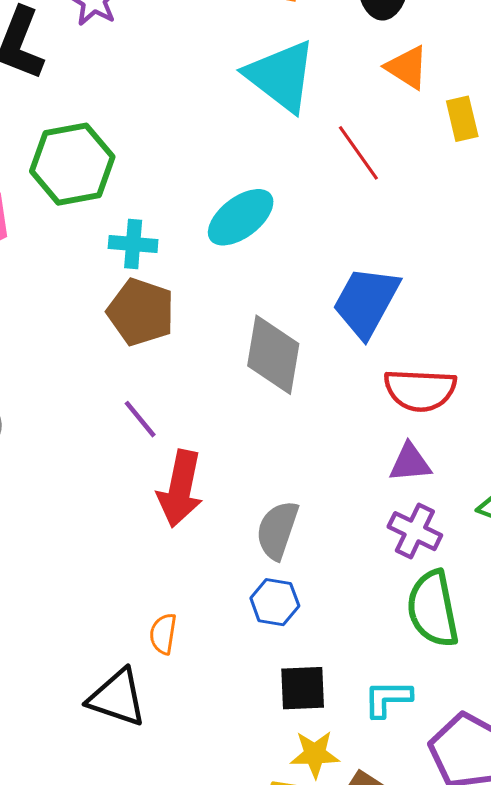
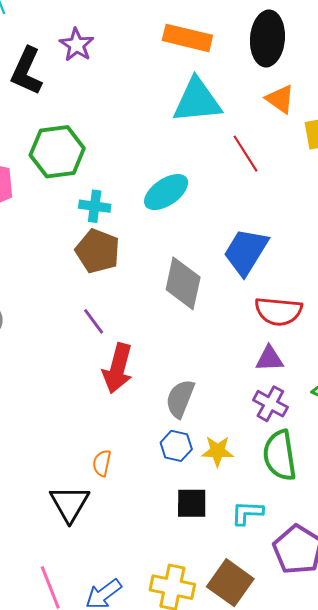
cyan triangle: (281, 76) -> (197, 101), turned -46
black triangle: (117, 698) -> (70, 504), turned 39
yellow star: (315, 754) -> (217, 451), moved

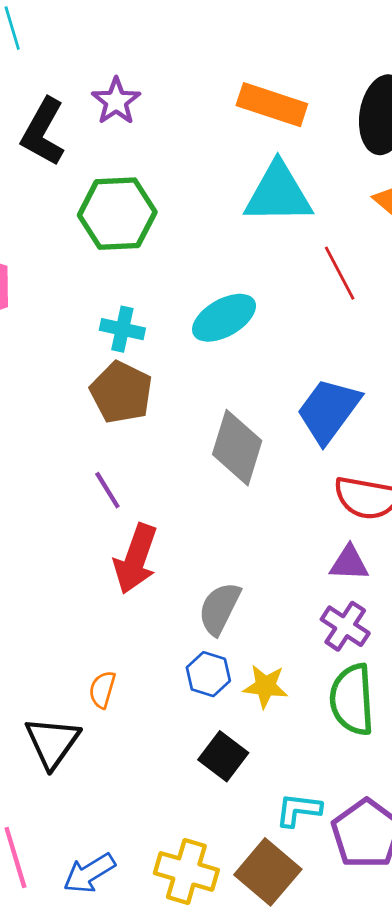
green hexagon: (57, 152) -> (117, 214), moved
black square: (192, 503) -> (223, 756), turned 32
cyan L-shape: (247, 513) -> (298, 810), moved

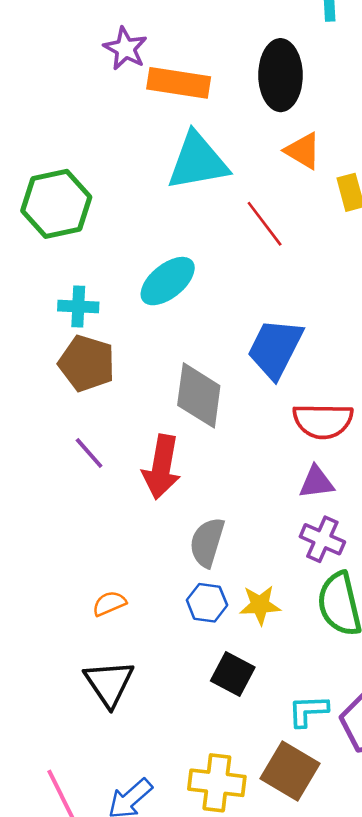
purple star: (116, 101) -> (125, 48), moved
red arrow: (136, 559) -> (162, 467), moved
orange semicircle: (102, 690) -> (109, 603), moved, turned 60
black triangle: (52, 742) -> (109, 683), moved

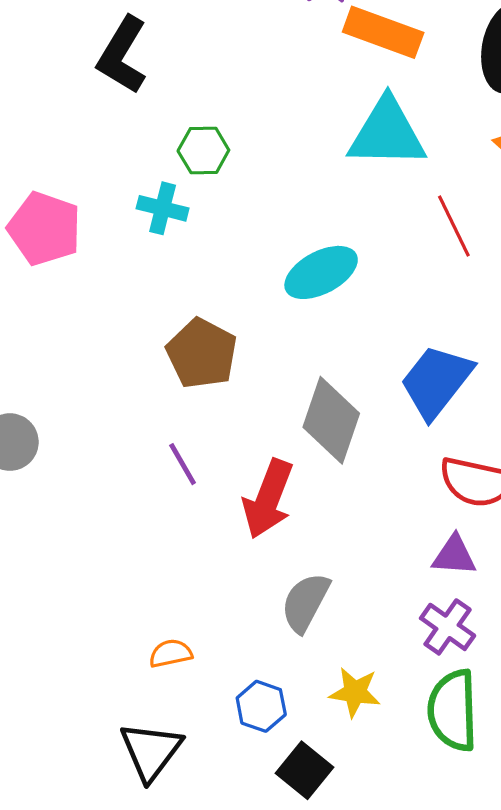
green hexagon: (56, 204) -> (203, 151), size x0.6
cyan cross: (78, 306) -> (163, 208), moved
blue hexagon: (207, 603) -> (261, 706), moved

